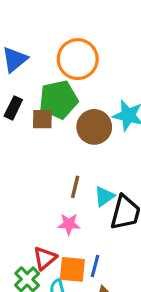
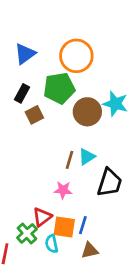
brown square: (42, 119) -> (34, 115), moved, turned -30
cyan triangle: (104, 196) -> (87, 157), moved

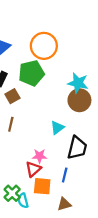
brown circle: (87, 112) -> (79, 100), moved
brown line: (70, 160) -> (11, 124), moved
red triangle: (42, 217) -> (33, 169), moved
blue line: (83, 225) -> (65, 175), moved
cyan semicircle: (52, 244) -> (23, 201), moved

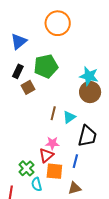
orange circle: (44, 46) -> (58, 23), moved
brown line: (11, 124) -> (53, 113), moved
green cross: (12, 193) -> (26, 168), moved

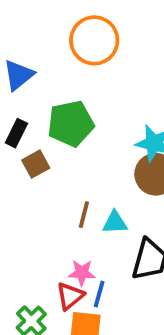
cyan triangle: (69, 117) -> (115, 222), turned 32
blue line: (75, 161) -> (99, 294), moved

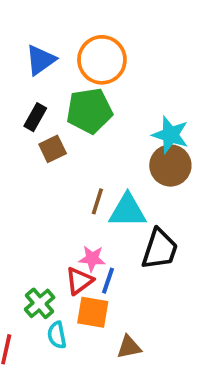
orange circle: (94, 40) -> (102, 60), moved
cyan triangle: (115, 222) -> (127, 211), size x1.5

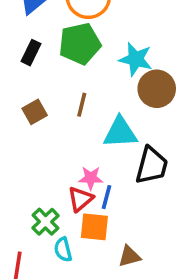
cyan star: (170, 135) -> (136, 59), moved
brown square: (53, 149) -> (35, 112), moved
brown line: (97, 201) -> (82, 105), moved

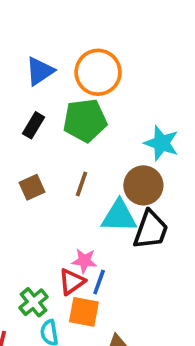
cyan star: (136, 59) -> (161, 143), moved
brown circle: (157, 89) -> (143, 185), moved
black trapezoid: (152, 166) -> (151, 230), moved

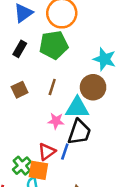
black trapezoid: (151, 230) -> (79, 132), moved
pink star: (84, 261) -> (56, 121), moved
orange square: (84, 312) -> (38, 170), moved

